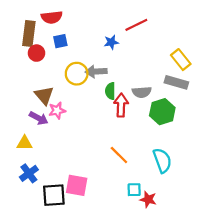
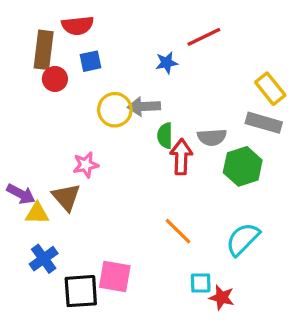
brown triangle: (44, 95) -> (66, 197), moved
purple arrow: (39, 118) -> (21, 194), moved
cyan semicircle: (162, 160) -> (243, 239), turned -115

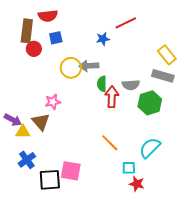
cyan square: (201, 283) -> (129, 168), moved

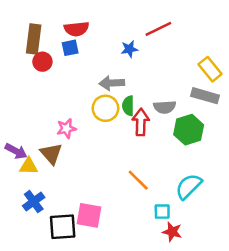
red semicircle: (48, 16) -> (76, 29), moved
yellow circle: (71, 68) -> (105, 108), moved

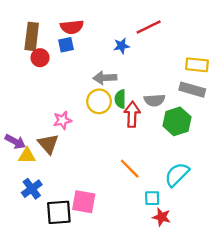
yellow rectangle: (210, 69) -> (197, 65), turned -45

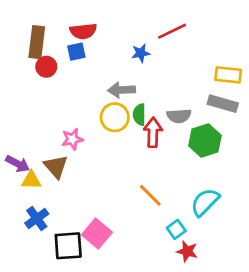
cyan square: (152, 198) -> (176, 229), turned -35
pink square: (84, 202) -> (97, 234), turned 30

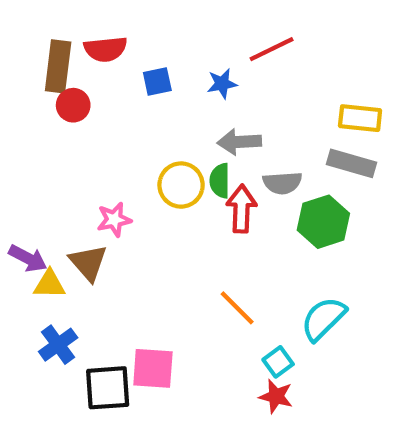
red semicircle: (83, 31) -> (106, 49), moved
blue square: (76, 52) -> (157, 81), moved
gray arrow: (122, 90) -> (239, 142), moved
pink square: (97, 234) -> (153, 368), turned -36
red star: (187, 251) -> (276, 396), moved

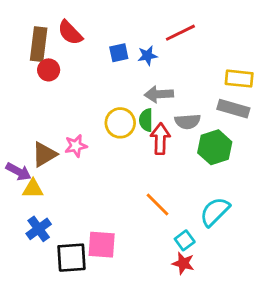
red semicircle: (106, 49) -> (70, 33), turned 52
blue square: (157, 81) -> (119, 53), moved
brown triangle: (88, 263) -> (44, 154), moved, turned 40

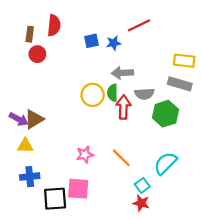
red semicircle: (70, 33) -> (54, 25), turned -130
brown rectangle: (39, 44) -> (30, 34), size x0.6
pink star: (76, 146) -> (85, 155), moved
purple arrow: (19, 172) -> (19, 119), moved
blue cross: (39, 229) -> (30, 177), turned 30

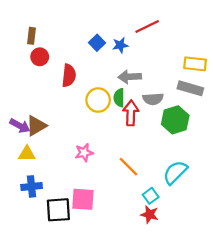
red semicircle: (54, 25) -> (69, 76), moved
blue square: (91, 41) -> (97, 43), turned -32
pink star: (85, 155) -> (84, 153), moved

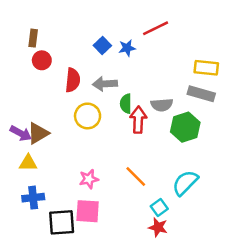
gray arrow: (130, 77) -> (105, 84), moved
yellow circle: (98, 100) -> (88, 116), moved
pink star: (84, 153) -> (89, 179), moved

